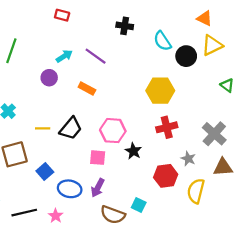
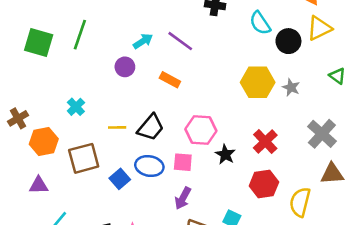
red cross: (167, 127) -> (265, 142), moved, turned -30
gray star: (188, 159) -> (291, 87), moved
blue ellipse: (70, 189) -> (149, 166), moved

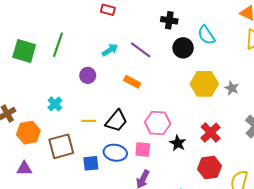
black circle: (288, 41) -> (183, 48), moved
purple circle: (125, 67) -> (88, 75), moved
blue square: (120, 179) -> (91, 163), turned 35

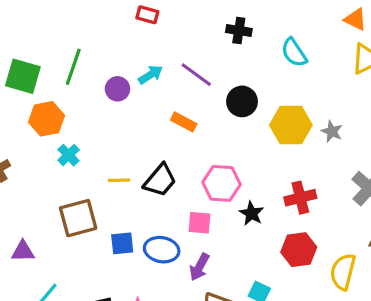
black circle: (183, 48) -> (242, 101), moved
purple circle: (88, 75) -> (117, 89), moved
orange hexagon: (28, 133) -> (47, 119), moved
red cross: (211, 133) -> (300, 198), turned 30
blue ellipse: (115, 153) -> (162, 250), moved

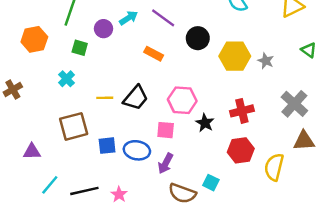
green square: (23, 76) -> (80, 48), moved, size x0.6
orange hexagon: (47, 119) -> (34, 39), moved

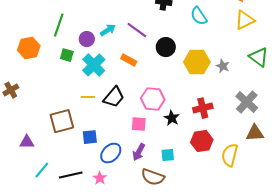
green triangle: (309, 50) -> (259, 57), size x1.5
cyan cross: (67, 79) -> (94, 65), moved, size x1.6
blue ellipse: (137, 150) -> (111, 153), moved, turned -55
cyan square: (211, 183) -> (168, 155), moved, turned -32

